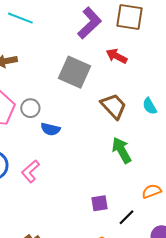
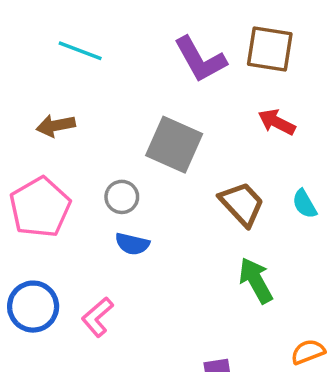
purple L-shape: (89, 23) -> (200, 59), turned 104
red arrow: (117, 56) -> (277, 122), moved
gray circle: (30, 108) -> (122, 197), moved

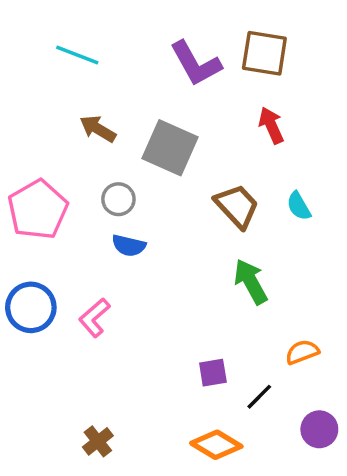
red arrow: (277, 122) -> (271, 125), turned 39
brown arrow: (56, 126) -> (98, 129), moved, turned 42

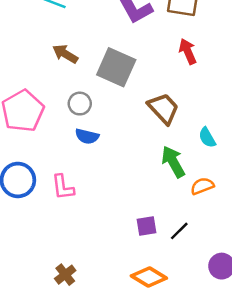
cyan semicircle: (299, 206) -> (207, 138), moved
pink L-shape: (94, 318) -> (63, 187), turned -56
orange semicircle: (302, 352) -> (202, 186), moved
black line: (259, 397) -> (179, 231), moved

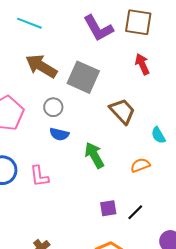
brown arrow: (65, 54) -> (41, 66), size x1.5
green arrow: (173, 162) -> (94, 155), moved
orange semicircle: (202, 186) -> (140, 165), moved

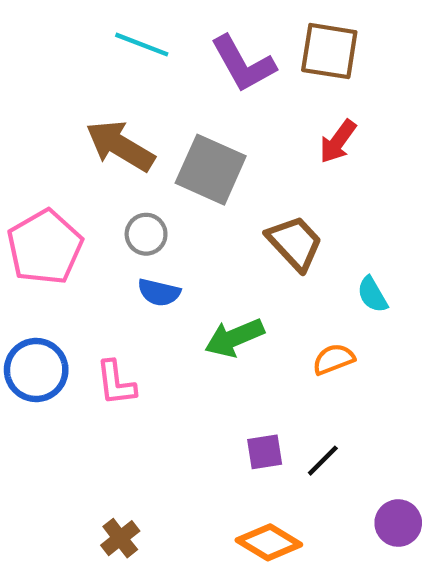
cyan line: (29, 23) -> (142, 45), moved
red arrow: (142, 64) -> (338, 142), turned -120
green arrow: (94, 155) -> (234, 338), turned -84

